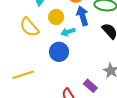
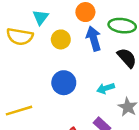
yellow semicircle: (29, 27) -> (20, 37), moved, turned -40
cyan arrow: (68, 32) -> (106, 88), moved

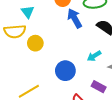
yellow circle: (61, 39) -> (35, 43), moved
blue circle: (64, 83) -> (65, 71), moved

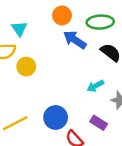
blue arrow: (75, 18) -> (75, 40), turned -30
blue circle: (65, 71) -> (56, 117), moved

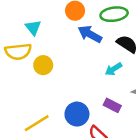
cyan arrow: (95, 86) -> (113, 69), moved
purple rectangle: (99, 123) -> (112, 105), moved

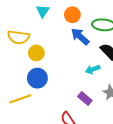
cyan triangle: (33, 28) -> (43, 11), moved
blue circle: (77, 114) -> (37, 78), moved

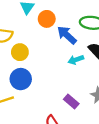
orange circle: (72, 15) -> (47, 19), moved
cyan arrow: (93, 69) -> (76, 60), moved

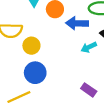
blue arrow: (67, 35) -> (77, 23), turned -35

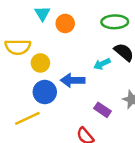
blue arrow: (77, 23) -> (73, 80), moved

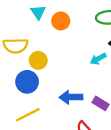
blue arrow: (73, 80) -> (71, 97), moved
blue circle: (45, 92) -> (27, 82), moved

